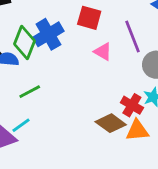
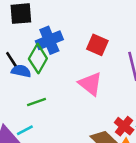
blue cross: (48, 34) -> (49, 40), moved
pink triangle: (103, 52) -> (90, 84), moved, size x1.5

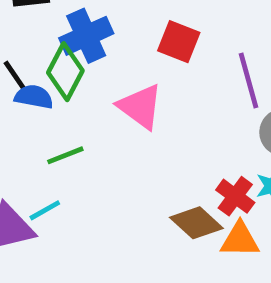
pink triangle: (90, 84) -> (140, 106), moved

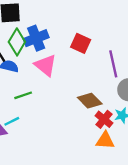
green diamond: (65, 72) -> (17, 42), moved
pink triangle: (140, 106) -> (46, 65), moved
brown diamond: (196, 223) -> (90, 101), moved

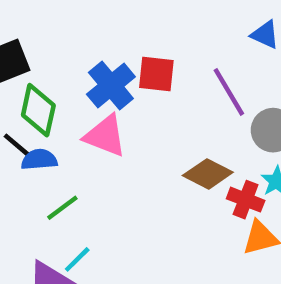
blue cross: (36, 38) -> (111, 85), moved
green line: (23, 95) -> (62, 208), moved

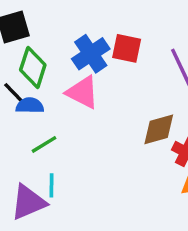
brown diamond: (208, 174) -> (159, 129), turned -48
cyan line: (77, 259) -> (52, 185), turned -50

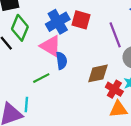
blue semicircle: (30, 106) -> (62, 61), moved, turned 77
green line: (44, 144) -> (41, 78), moved

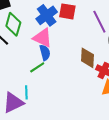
blue semicircle: (62, 61) -> (45, 53), moved
brown diamond: (98, 73) -> (88, 58), turned -70

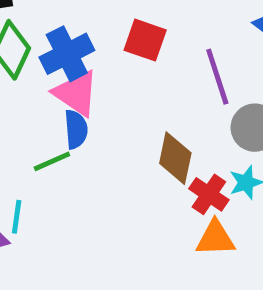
blue cross: (47, 15) -> (67, 54), moved

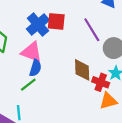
blue cross: (67, 54) -> (38, 24), moved
blue semicircle: (76, 129) -> (35, 68), turned 35

